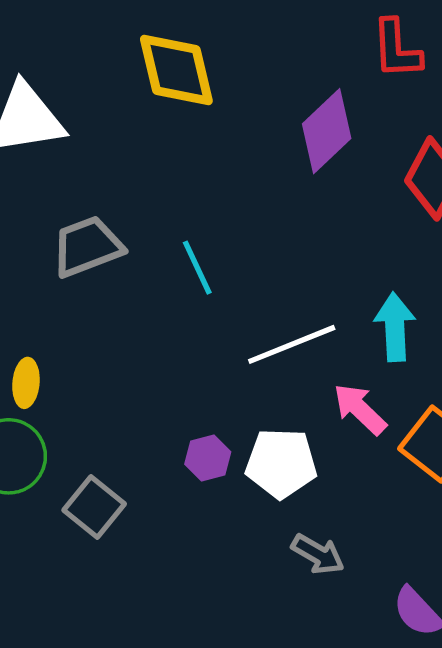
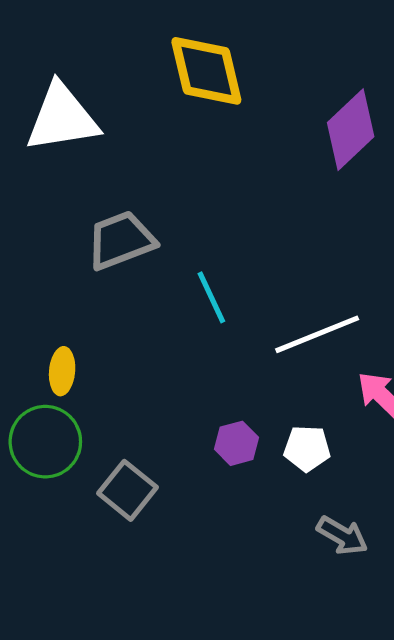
cyan line: (197, 268) -> (211, 297), moved
white pentagon: (281, 463) -> (307, 448), size x0.7

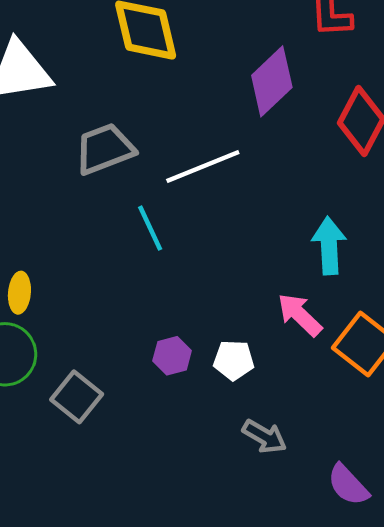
gray trapezoid: (121, 240) -> (105, 149), moved
white line: (317, 334) -> (203, 166), moved

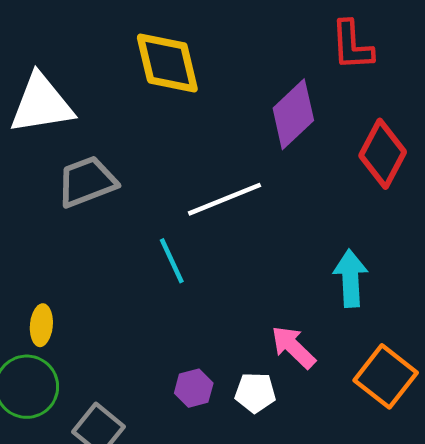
gray trapezoid: (105, 149) -> (87, 182), moved
pink arrow: (300, 315) -> (293, 347), moved

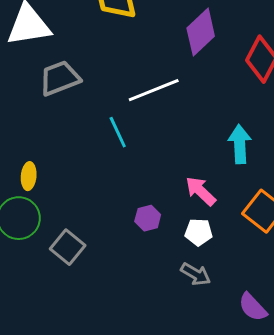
purple hexagon: (194, 388) -> (148, 218), moved
white pentagon: (255, 393) -> (199, 232), moved

